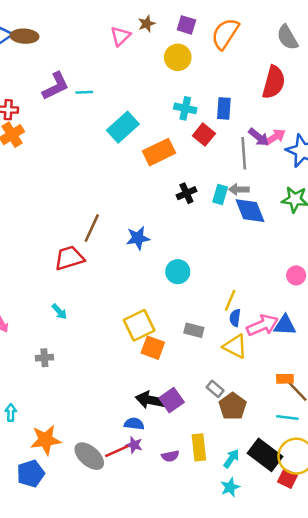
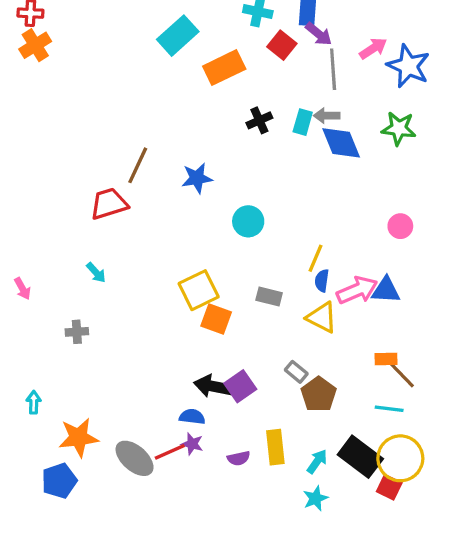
purple arrow: (259, 137) -> (319, 34), moved

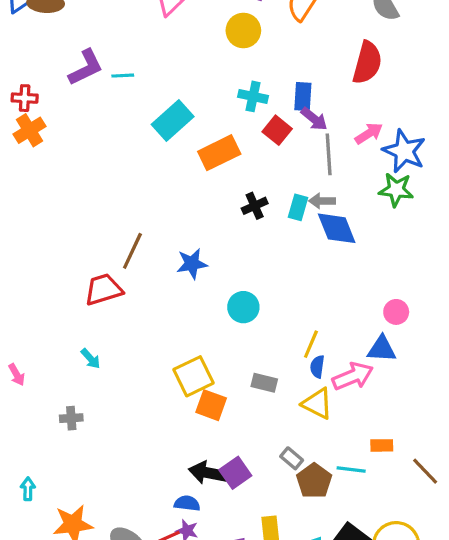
green star: (399, 128) -> (396, 190), moved
blue triangle: (386, 290) -> (382, 349), moved
brown line: (402, 375) -> (425, 471), moved
cyan line: (389, 409) -> (351, 470), moved

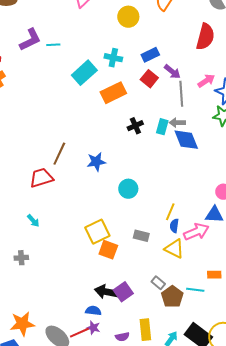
cyan cross: (253, 96) -> (113, 58), moved
blue rectangle: (303, 96) -> (150, 55), moved, turned 60

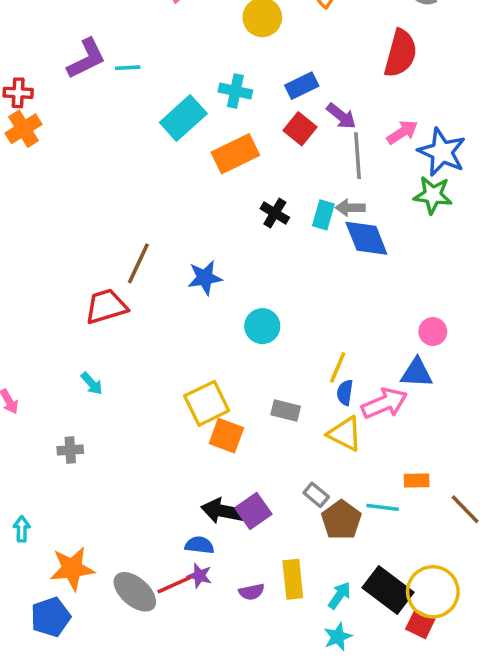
black cross: (135, 126) -> (275, 213), turned -35

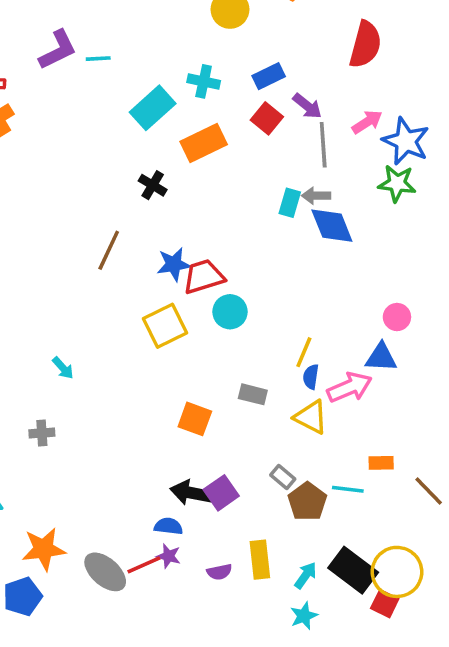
black cross: (275, 213) -> (153, 185), moved
red trapezoid: (106, 306) -> (204, 277), moved
yellow square: (207, 403) -> (165, 326), moved

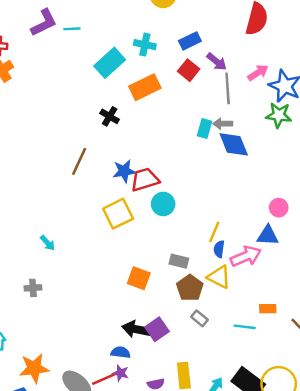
brown pentagon: (307, 502) -> (190, 288), moved

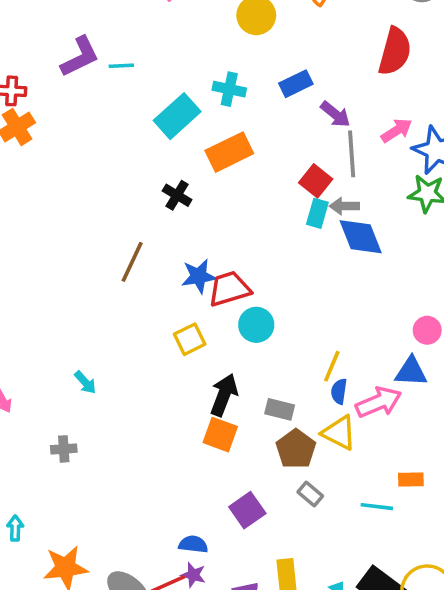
red square: (189, 70) -> (316, 181), moved
yellow square: (118, 214) -> (190, 339), size x0.7
black arrow: (136, 329) -> (224, 395), moved, turned 100

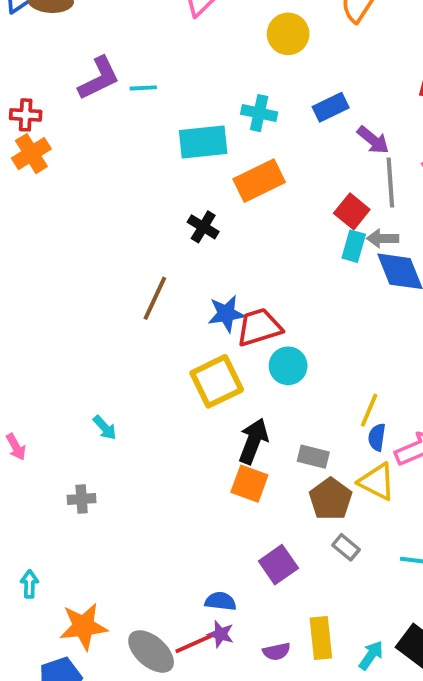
cyan rectangle: (177, 116) -> (203, 142), turned 36
yellow square: (190, 339) -> (217, 381), size x1.5

